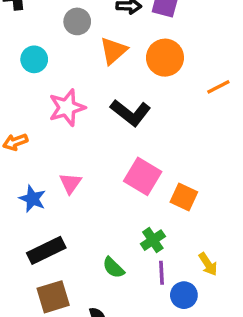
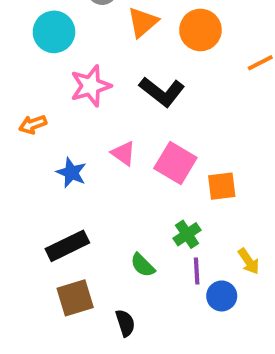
cyan circle: (34, 59) -> (54, 32), size x1.4
pink triangle: (70, 183) -> (123, 153), moved, turned -30
orange square: (184, 197) -> (222, 186), turned -32
blue star: (32, 199) -> (71, 173), moved

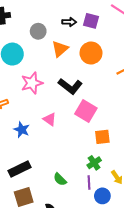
pink square: (175, 163) -> (86, 111), moved
green cross: (187, 234) -> (94, 163), moved

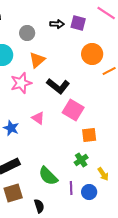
orange triangle: (60, 49) -> (37, 60), moved
orange circle: (91, 53) -> (92, 54), moved
green semicircle: (60, 179) -> (48, 176), size x1.5
purple line: (89, 182) -> (71, 188), moved

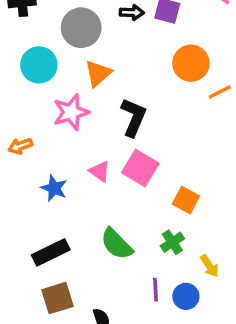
gray circle: (27, 33) -> (81, 28), size x1.5
black L-shape: (58, 86) -> (134, 117), turned -105
pink square: (73, 110) -> (140, 168), moved
orange square: (89, 135) -> (186, 200), turned 35
green semicircle: (48, 176) -> (117, 244), moved

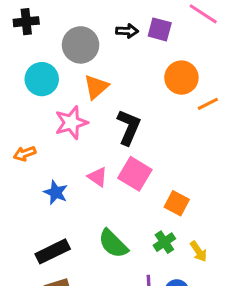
yellow arrow: (210, 266) -> (199, 251), moved

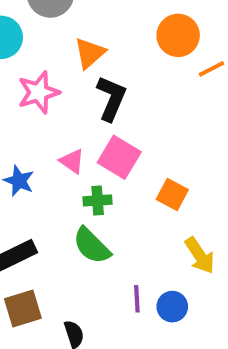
orange triangle: (96, 87) -> (90, 53), moved
green cross: (164, 242) -> (98, 200), moved, turned 30
yellow arrow: (199, 251) -> (200, 256), size x1.4

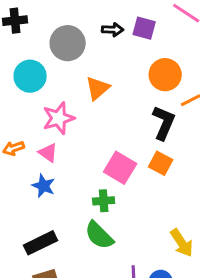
black L-shape: (111, 98) -> (164, 123), moved
pink triangle: (72, 161) -> (48, 153), moved
orange square: (172, 195) -> (161, 163), moved

